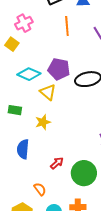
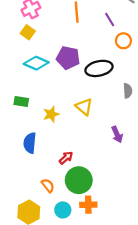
yellow square: (12, 44) -> (28, 32), moved
yellow triangle: (48, 92) -> (84, 107), moved
green circle: (84, 173) -> (79, 180), moved

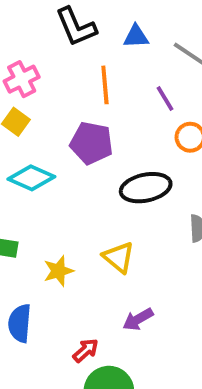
purple pentagon: (68, 58) -> (91, 143), moved
purple arrow: (117, 134) -> (138, 319), moved, turned 84

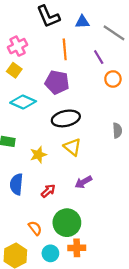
black ellipse: (146, 188) -> (66, 118), moved
red arrow: (86, 350) -> (48, 191), moved

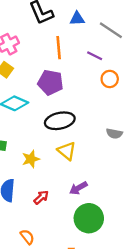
purple line: (99, 57) -> (95, 56), turned -32
gray semicircle: (117, 131) -> (114, 134), turned 104
green circle: (67, 223) -> (89, 218), moved

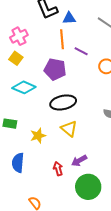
blue triangle: (77, 19) -> (69, 18), moved
purple line: (95, 56) -> (81, 51), moved
red arrow: (41, 197) -> (58, 169), moved, turned -64

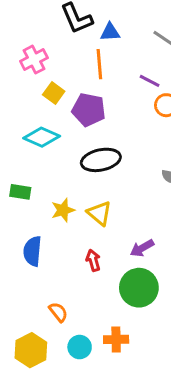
purple line: (81, 51) -> (150, 81), moved
yellow square: (16, 58) -> (54, 93), moved
yellow triangle: (69, 129) -> (99, 213), moved
purple arrow: (79, 161) -> (142, 248), moved

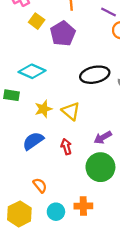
purple pentagon: (89, 110) -> (63, 34), turned 30
cyan diamond: (42, 137) -> (32, 71), moved
black ellipse: (101, 160) -> (95, 75), moved
blue semicircle: (32, 251) -> (33, 141), moved, turned 50

